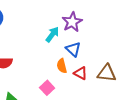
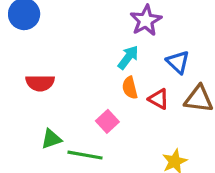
cyan arrow: (52, 35) -> (128, 57), moved
blue triangle: (73, 49) -> (178, 62), moved

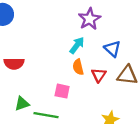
red triangle: (159, 99) -> (99, 75), turned 35
pink square: (107, 121) -> (62, 91), turned -35

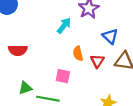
cyan arrow: (77, 45) -> (64, 26), moved

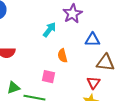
blue triangle: (110, 36) -> (92, 40), turned -42
red triangle: (97, 61) -> (93, 83), moved

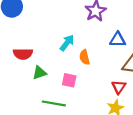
cyan arrow: (49, 30) -> (67, 43), moved
green triangle: (13, 88) -> (39, 73), moved

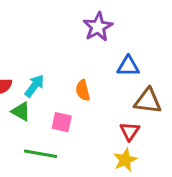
cyan arrow: (67, 43) -> (34, 86), moved
green triangle: (39, 73) -> (21, 112), turned 48

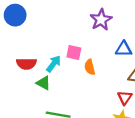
pink square: (62, 122) -> (74, 52), moved

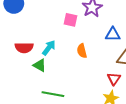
pink square: (74, 52) -> (70, 20), moved

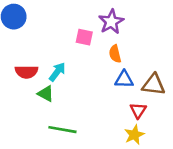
blue triangle: (113, 34) -> (124, 79), moved
orange semicircle: (82, 51) -> (115, 54), moved

